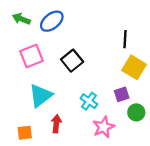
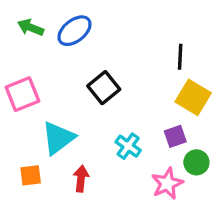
pink square: (32, 56) -> (22, 94), moved
pink star: (104, 127) -> (167, 184), moved
orange square: (25, 133) -> (31, 175), moved

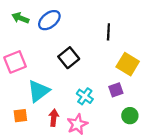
black line: (180, 57) -> (108, 32), moved
green circle: (196, 162) -> (130, 116), moved
pink star: (167, 184) -> (77, 124), moved

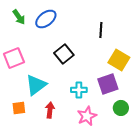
green arrow: (20, 18) -> (19, 17), turned -147
purple square: (116, 90) -> (108, 84), size x1.5
cyan cross: (85, 96) -> (79, 90), turned -35
pink star: (77, 124) -> (87, 116), moved

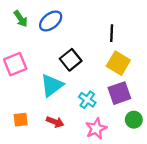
yellow square: (119, 60) -> (118, 63), moved
cyan triangle: (36, 85) -> (52, 85), moved
cyan cross: (79, 90) -> (87, 100), turned 35
red arrow: (50, 110) -> (55, 122), turned 105

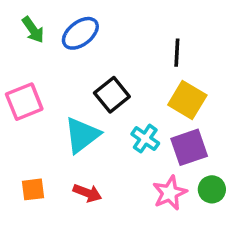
cyan cross: (87, 100) -> (145, 139), moved
pink star: (96, 129) -> (170, 193), moved

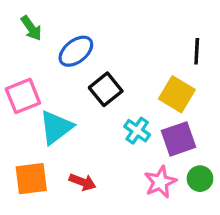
blue ellipse: (80, 33) -> (76, 51), moved
black line: (177, 53) -> (197, 51), moved
cyan triangle: (82, 135) -> (56, 127), moved
orange square: (33, 189) -> (31, 179), size x1.5

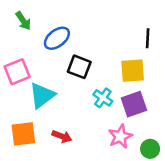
black square: (106, 89) -> (79, 67), turned -30
yellow square: (177, 94) -> (133, 71), turned -35
green circle: (200, 179) -> (150, 149), moved

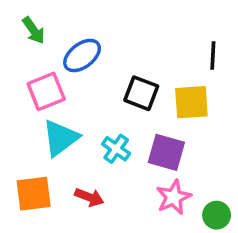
black square: (79, 67) -> (141, 93), moved
pink square: (17, 72) -> (46, 91), moved
cyan cross: (103, 98) -> (116, 149), moved
purple square: (134, 104) -> (166, 152), moved, turned 35

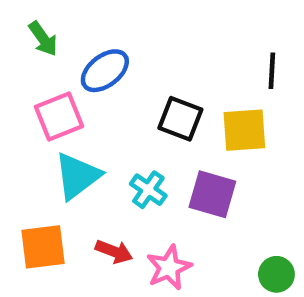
pink star: (174, 197) -> (169, 267), moved

